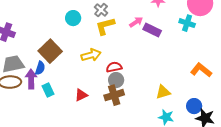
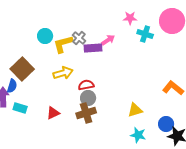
gray cross: (101, 10) -> (79, 38), moved
cyan cross: (187, 23) -> (145, 34), moved
yellow L-shape: (105, 26) -> (63, 44), moved
purple rectangle: (152, 30) -> (93, 48), moved, turned -30
cyan rectangle: (48, 90) -> (20, 108), turned -48

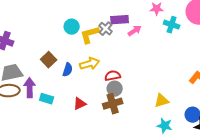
purple rectangle: (93, 48) -> (120, 20), moved
brown square: (22, 69) -> (49, 60), size x0.7
blue semicircle: (12, 86) -> (68, 70), moved

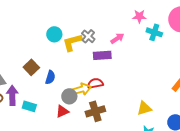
purple rectangle: (120, 20) -> (102, 55), moved
yellow arrow: (90, 64) -> (81, 89), moved
gray circle: (115, 89) -> (69, 96), moved

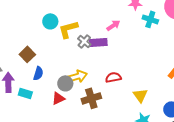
gray cross: (88, 36) -> (84, 41), moved
blue semicircle: (50, 77) -> (38, 73), moved
red semicircle: (95, 83) -> (113, 77), moved
yellow triangle: (144, 108) -> (140, 95), turned -49

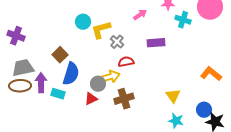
pink arrow: (113, 25) -> (140, 15), moved
purple rectangle: (98, 42) -> (156, 43), moved
blue semicircle: (38, 73) -> (71, 74), size x1.6
red semicircle: (113, 77) -> (126, 62), moved

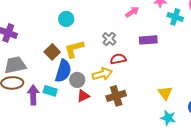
cyan circle: (83, 22) -> (66, 19), moved
yellow L-shape: (101, 30) -> (74, 49), moved
purple arrow: (41, 83) -> (33, 95), moved
gray circle: (98, 84) -> (77, 80), moved

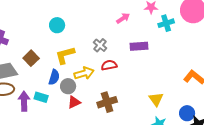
cyan cross: (175, 17) -> (166, 23), turned -35
brown square: (52, 52) -> (31, 58), moved
blue semicircle: (63, 71) -> (54, 77), size x0.7
yellow arrow: (102, 74) -> (84, 73), moved

